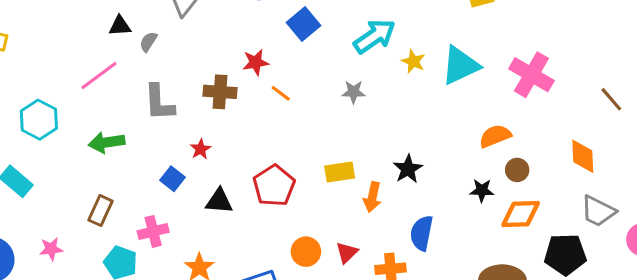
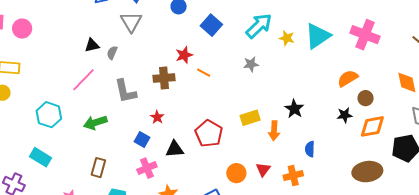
pink cross: (153, 231) -> (147, 168), moved
blue semicircle: (422, 233) -> (310, 149), size x0.7

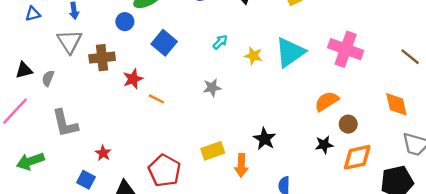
cyan arrow: (259, 26) -> (220, 42), size x0.5
brown cross: (164, 78) -> (102, 58), moved

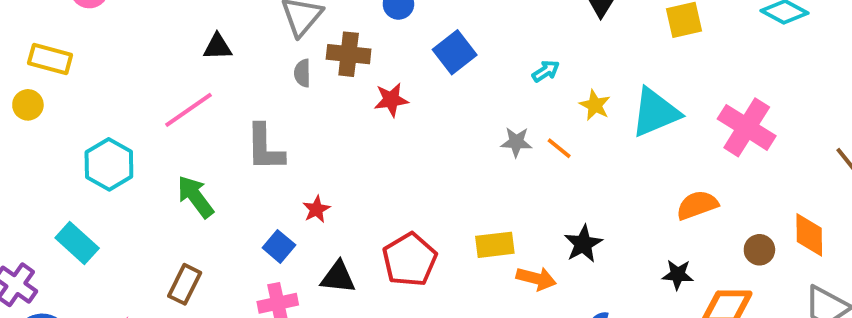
gray semicircle: (48, 78) -> (302, 73), moved, turned -35
orange line: (157, 99) -> (559, 148), moved
brown circle: (348, 124) -> (759, 250), moved
green arrow: (30, 161) -> (195, 197), turned 60
orange arrow: (241, 165) -> (536, 278), turned -90

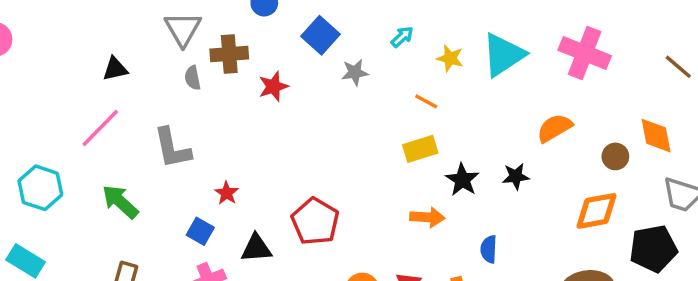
gray star: (516, 142) -> (355, 72), moved
yellow rectangle: (495, 245) -> (420, 149), moved
black star: (678, 275) -> (516, 176), moved

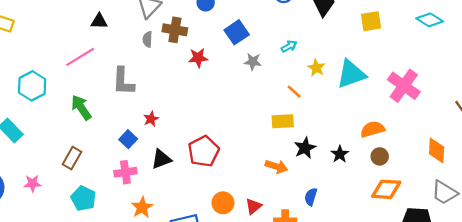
brown circle: (615, 156) -> (380, 156), moved
black star: (516, 176) -> (340, 154), turned 30
black triangle: (256, 248) -> (161, 159), turned -30

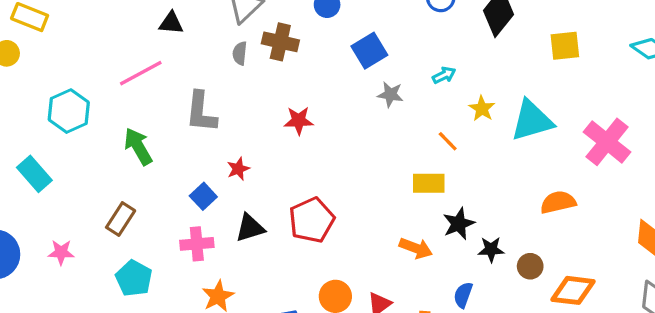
red star: (198, 58) -> (299, 121), moved
black star: (340, 154) -> (491, 249), moved, turned 30
brown circle: (380, 156) -> (530, 266), moved

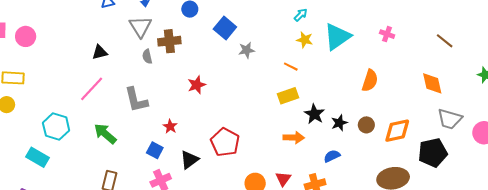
cyan arrow: (444, 75) -> (301, 15), moved
pink cross: (607, 142) -> (387, 34), size x0.5
cyan rectangle: (34, 174) -> (37, 157), moved
orange semicircle: (558, 202) -> (370, 81), turned 140
blue semicircle: (463, 295) -> (332, 156), turned 63

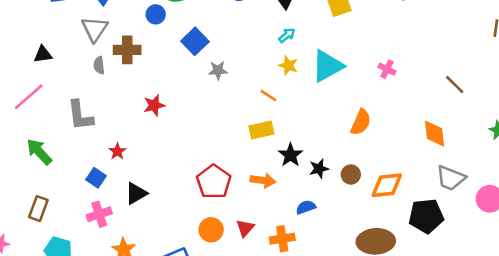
red pentagon: (225, 142) -> (214, 182), moved

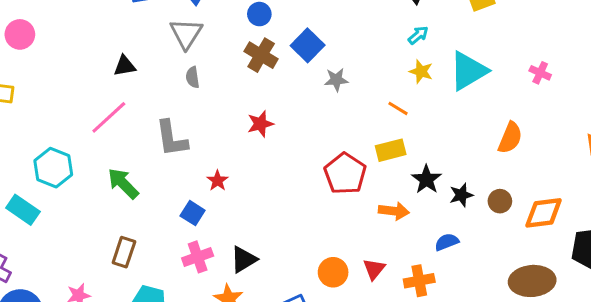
brown cross: (127, 50) -> (261, 55), moved, turned 32
red pentagon: (214, 182) -> (345, 174), moved
black triangle: (136, 193) -> (244, 259), moved

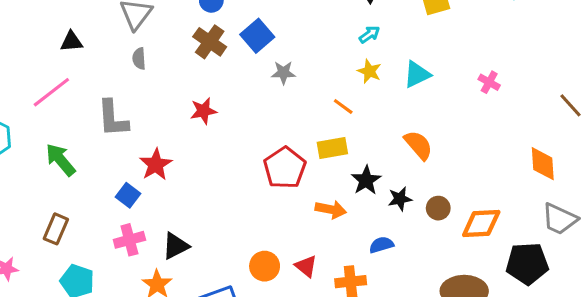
cyan triangle: (468, 71) -> (417, 74), size x0.7
orange semicircle: (510, 138) -> (418, 145), moved, turned -68
red star: (218, 181) -> (156, 165), size x1.5
red triangle: (374, 269) -> (306, 266), turned -35

